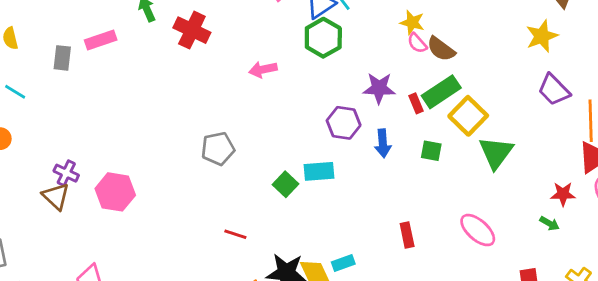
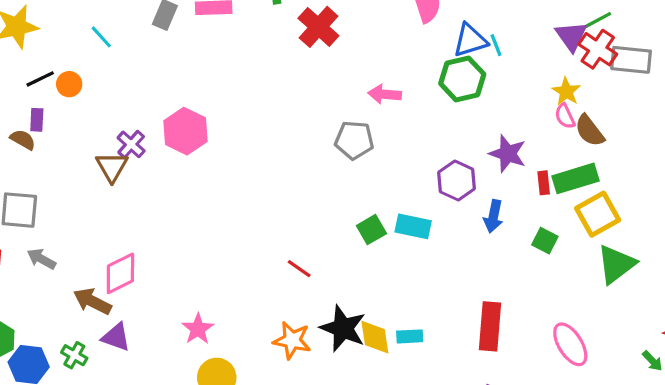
gray pentagon: (218, 149) -> (354, 140), moved
pink hexagon: (115, 192) -> (185, 131), moved
red rectangle: (407, 235) -> (490, 326), size x1.6

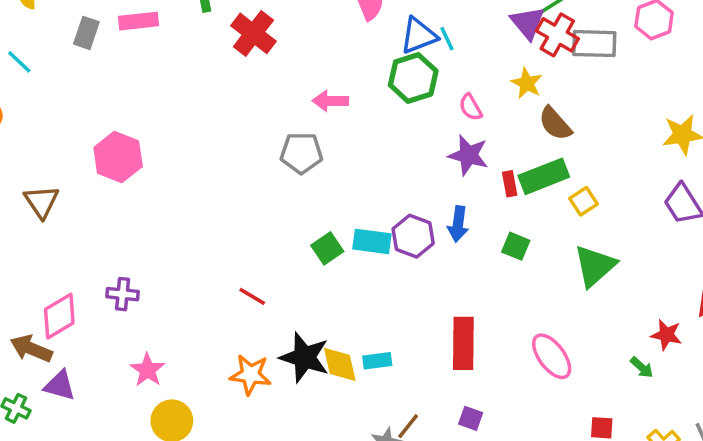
pink semicircle: (565, 116) -> (471, 107), moved
purple cross: (131, 144) -> (123, 294), moved, turned -32
purple hexagon: (457, 181) -> (413, 236), moved
yellow square: (598, 214) -> (584, 201), moved, size x0.6

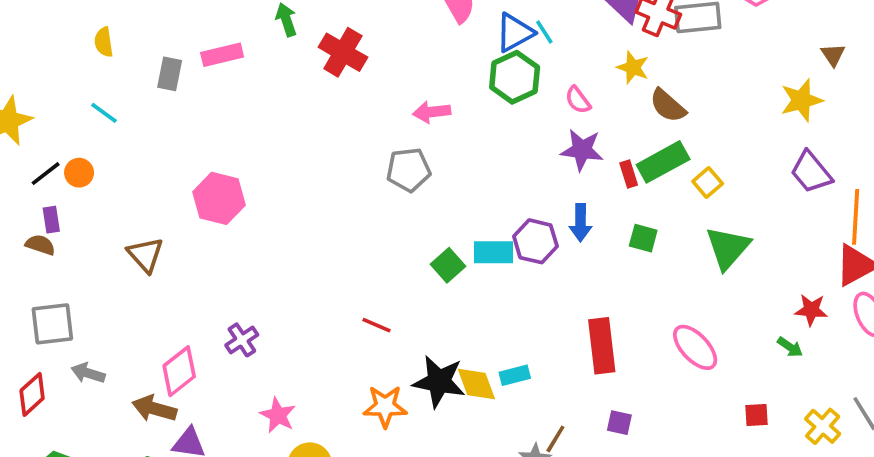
purple cross: (123, 294) -> (242, 340), turned -32

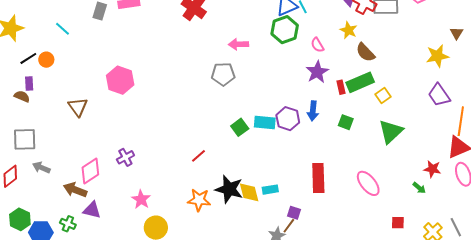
purple star: (582, 150) -> (317, 72), turned 30
red line: (377, 325) -> (198, 156), turned -70
purple square: (619, 423) -> (294, 213), moved

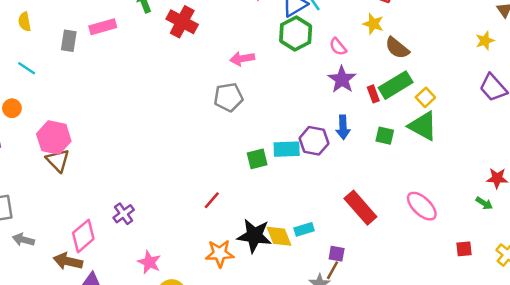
yellow star: (437, 56) -> (485, 41), size x0.7
pink hexagon: (120, 80) -> (54, 137), moved
green square: (240, 127) -> (257, 159), turned 30
green triangle: (391, 132) -> (423, 126), moved, turned -40
red rectangle: (318, 178) -> (360, 208), turned -32

